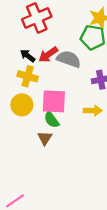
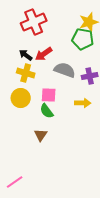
gray semicircle: (69, 59) -> (65, 70), moved
pink square: (54, 101) -> (49, 95), size x0.7
brown triangle: (45, 138) -> (41, 135), moved

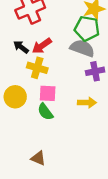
gray semicircle: (65, 70) -> (82, 48), moved
yellow cross: (26, 73) -> (37, 68), moved
brown triangle: (41, 135) -> (38, 158), moved, turned -40

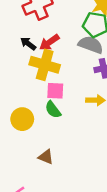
yellow cross: (37, 68) -> (45, 65), size x1.4
yellow circle: (15, 97) -> (22, 119), moved

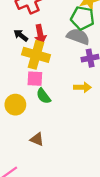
red arrow: (49, 42) -> (40, 34), turned -66
pink square: (55, 91) -> (35, 79), moved

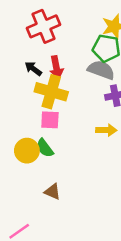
green semicircle: (44, 96) -> (45, 148), moved

